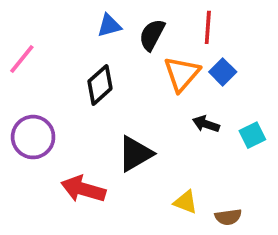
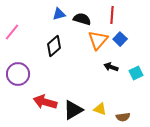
black semicircle: (152, 35) -> (82, 19), turned 78
black triangle: (135, 154) -> (73, 110), moved

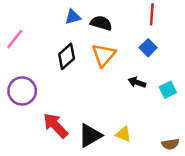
red line: (112, 15) -> (152, 14), moved
orange triangle: (98, 40) -> (104, 55), moved
red arrow: (45, 102) -> (55, 126), turned 30
brown semicircle: (123, 117) -> (170, 144), moved

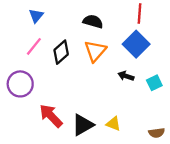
blue triangle: (73, 17) -> (36, 16), moved, turned -35
pink line: (15, 39) -> (34, 46), moved
blue square: (148, 48) -> (136, 44), size x1.6

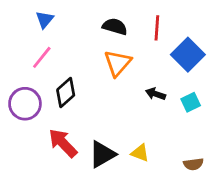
red line: (140, 13) -> (157, 28), moved
blue square: (136, 44) -> (188, 55), moved
black diamond: (61, 52) -> (66, 93), moved

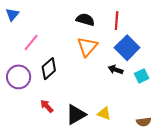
blue triangle: (45, 20) -> (12, 14), moved
blue square: (188, 55) -> (127, 48), moved
red arrow: (63, 143) -> (47, 106), size x0.6

